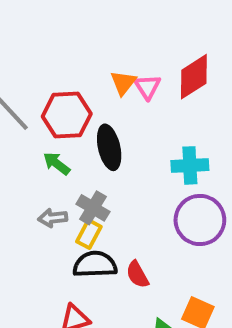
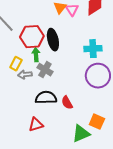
red hexagon: (67, 115) -> (32, 37), moved
green arrow: (57, 163) -> (36, 55), moved, turned 48
yellow rectangle: (89, 234) -> (16, 64), moved

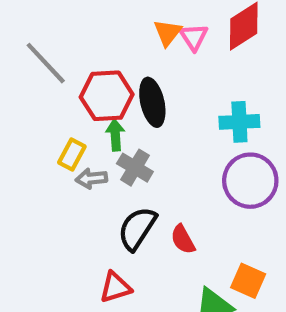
black semicircle: (46, 98) -> (137, 229), turned -55

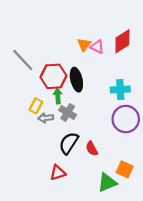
pink triangle: (194, 37) -> (97, 47), turned -32

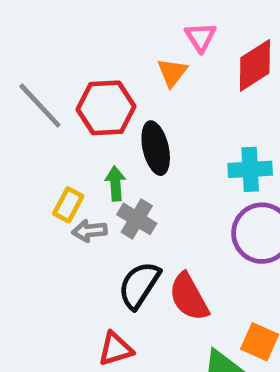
pink triangle: (97, 47) -> (201, 37), moved, turned 32
red hexagon: (53, 76) -> (106, 108), moved
red semicircle: (92, 149) -> (189, 297), size x1.5

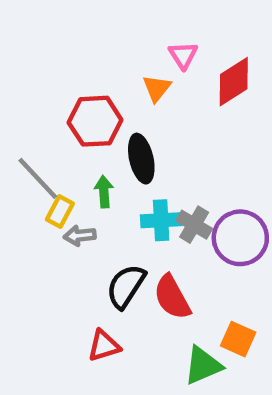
gray line: (40, 106) -> (38, 178), moved
cyan cross: (250, 169) -> (161, 220), moved
gray cross: (137, 219) -> (194, 225), moved

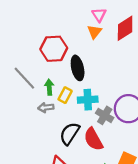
orange triangle: (157, 88) -> (94, 32), moved
green arrow: (104, 192) -> (49, 87), moved
yellow rectangle: (60, 211) -> (65, 95), moved
gray cross: (194, 225) -> (105, 115), moved

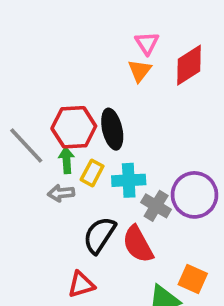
red hexagon: (54, 49) -> (74, 127), moved

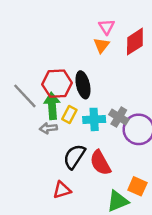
green arrow: (67, 160) -> (52, 106), size x1.5
gray cross: (156, 206) -> (119, 117), moved

